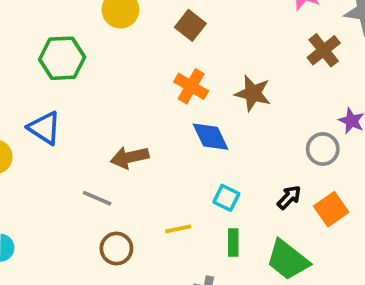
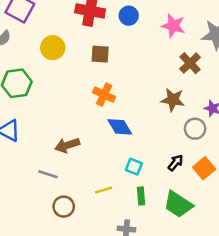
brown square: (190, 25) -> (100, 54), turned -30
brown star: (253, 93) -> (173, 100), moved

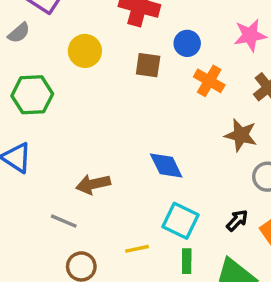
blue circle: (129, 16) -> (187, 43), moved
pink star: (173, 26) -> (250, 35), turned -30
orange cross: (104, 95) -> (209, 81), moved
cyan square: (134, 167) -> (180, 221), size x1.5

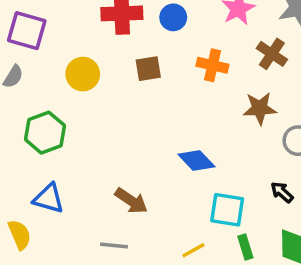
blue circle: (187, 43) -> (173, 17), moved
brown arrow: (93, 184) -> (131, 201), turned -116
black arrow: (237, 220) -> (282, 192), turned -75

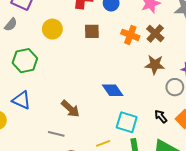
brown cross: (272, 54) -> (155, 33), moved

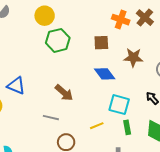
brown square: (92, 31) -> (101, 43), moved
green hexagon: (25, 61) -> (58, 40), moved
brown star: (155, 65) -> (133, 57), moved

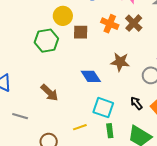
yellow circle: (45, 16) -> (63, 16), moved
brown square: (101, 43) -> (81, 32), moved
gray line: (51, 118) -> (20, 116), moved

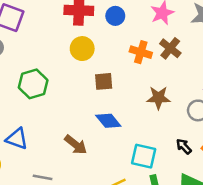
brown square: (81, 32) -> (104, 81), moved
green hexagon: (46, 41) -> (33, 84), moved
blue diamond: (91, 76) -> (108, 121), moved

